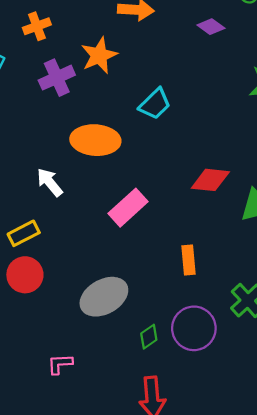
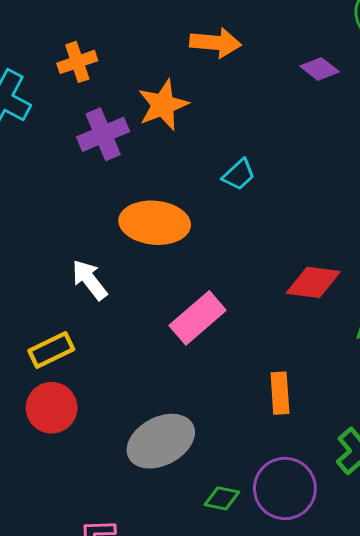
cyan trapezoid: (155, 104) -> (239, 175), size x0.7
green diamond: (149, 337) -> (222, 498), turned 45

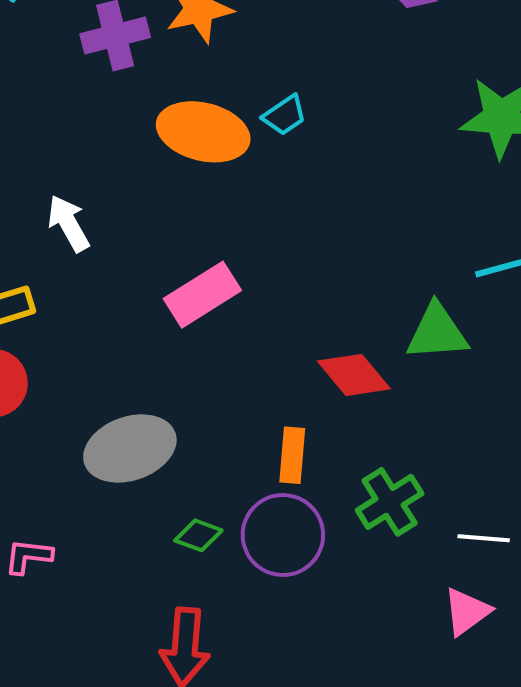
orange ellipse: (155, 223) -> (203, 132), moved
red diamond: (313, 282) -> (354, 375), moved, turned 34
orange rectangle: (280, 393) -> (292, 455), moved

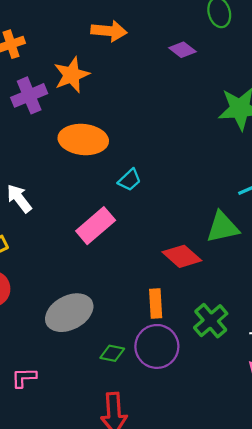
cyan trapezoid: (285, 115) -> (130, 180), moved

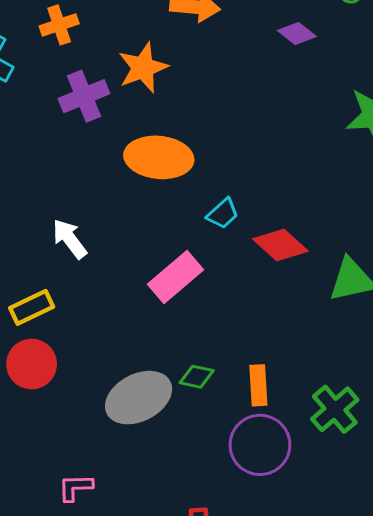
red diamond: (182, 256) -> (280, 245), moved
green diamond: (112, 353) -> (197, 377), moved

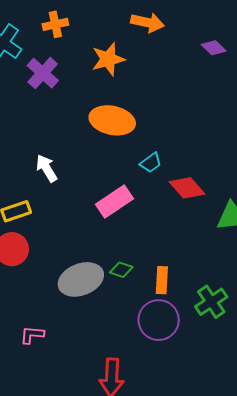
purple cross: (84, 96) -> (43, 73), moved, turned -32

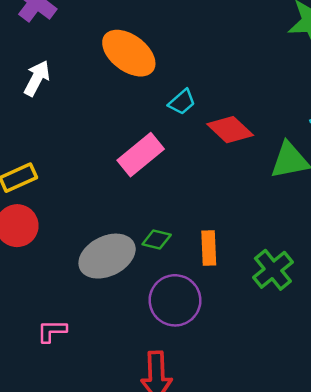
orange ellipse: (112, 120) -> (129, 53), turned 30
white arrow: (47, 168) -> (37, 78), moved, turned 64
purple circle: (159, 320) -> (175, 300), moved

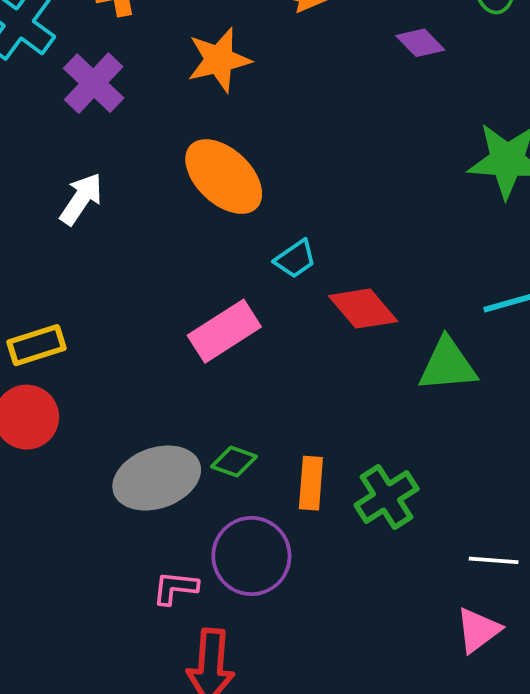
green cross: (273, 270) -> (387, 497), moved
pink L-shape: (52, 331) -> (175, 588), moved

